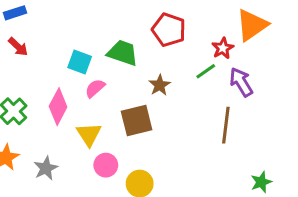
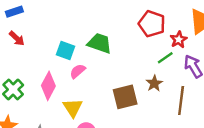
red pentagon: (169, 30) -> (152, 24), moved
brown star: (160, 85) -> (154, 83), moved
brown square: (137, 121) -> (125, 97), moved

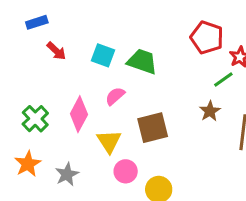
red arrow: (17, 38) -> (56, 51), moved
cyan square: (65, 51) -> (103, 55), moved
brown square: (125, 97) -> (153, 128), moved

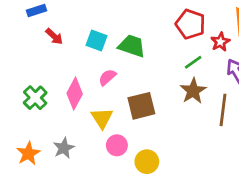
green line: (223, 80) -> (193, 62), moved
brown star: (210, 111) -> (193, 91), size x1.4
orange star: (28, 164) -> (28, 153), moved

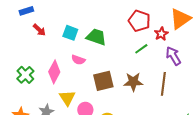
pink semicircle: (107, 77) -> (78, 60), turned -120
brown star: (193, 91) -> (133, 82), moved, turned 30
yellow triangle: (102, 118) -> (67, 98), moved

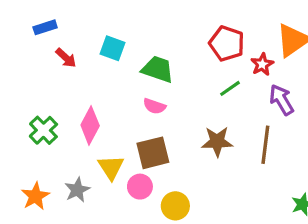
cyan square: (70, 33) -> (113, 48), moved
pink semicircle: (78, 60) -> (154, 106), moved
brown square: (103, 81) -> (153, 153), moved

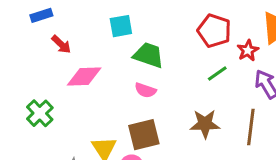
cyan square: (113, 48) -> (121, 26), moved, turned -30
pink diamond: (90, 125) -> (84, 77), moved, turned 60

